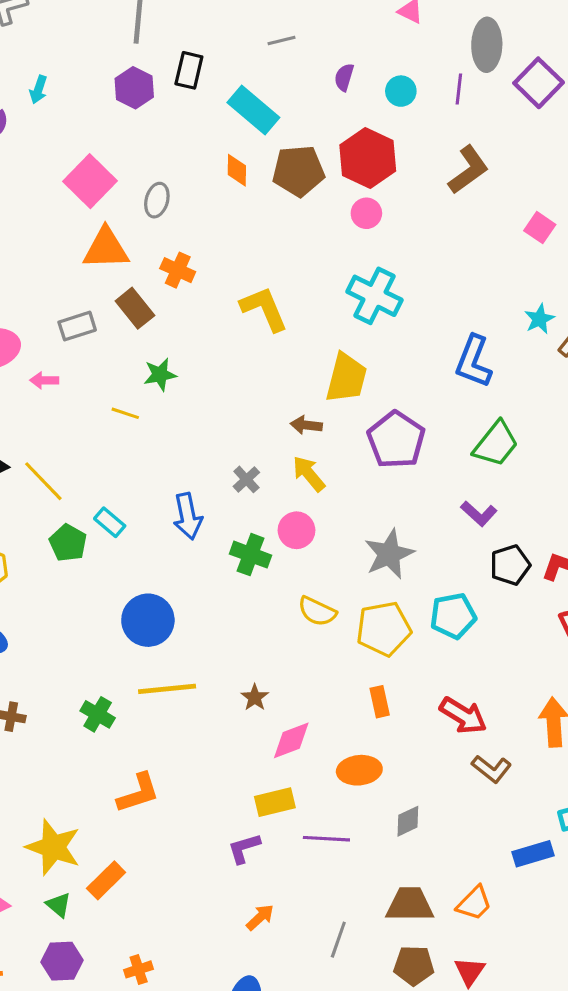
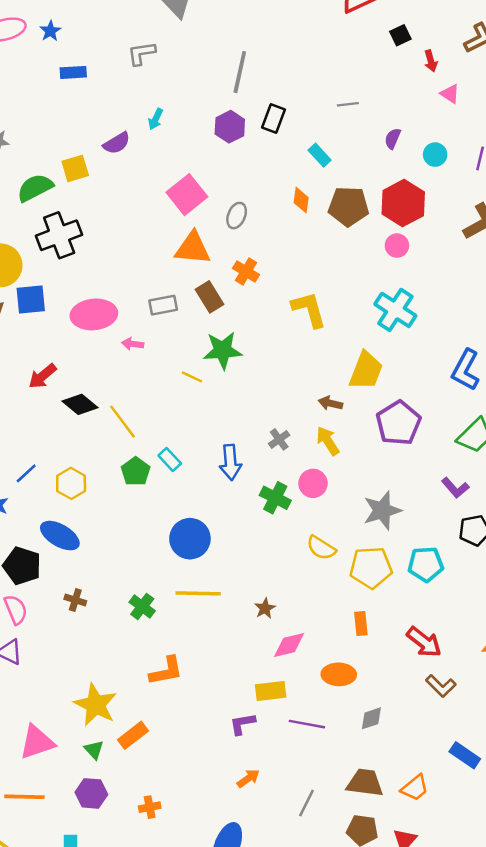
cyan rectangle: (253, 110) -> (320, 155), size x0.6
green star: (160, 375) -> (223, 350), size x1.5
blue rectangle: (533, 854) -> (465, 755), turned 44

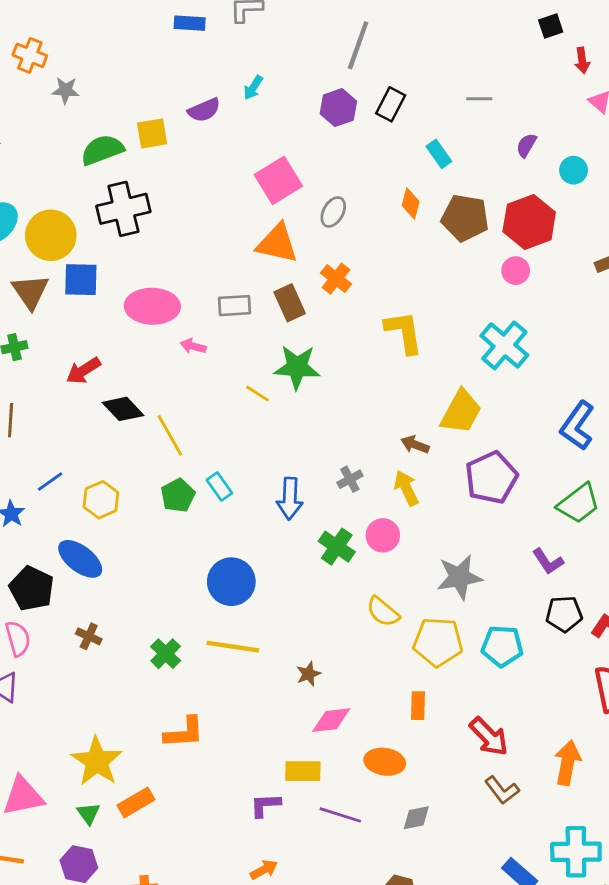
blue rectangle: (73, 72) -> (190, 23), moved

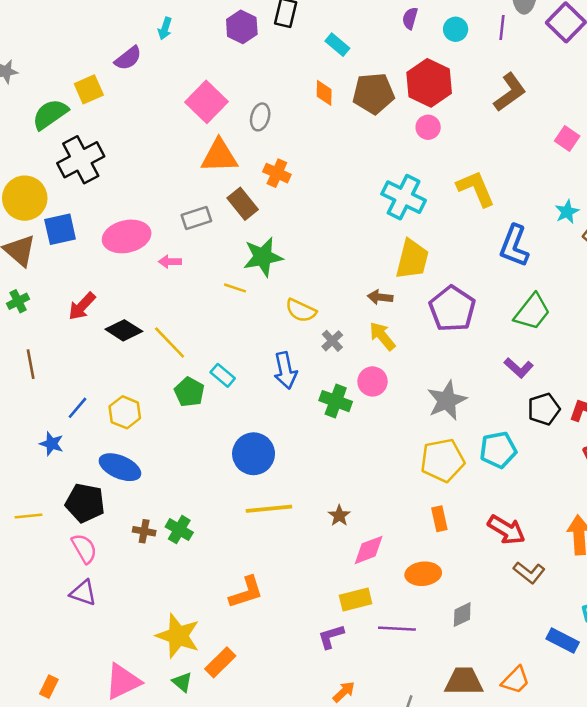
yellow L-shape: (404, 332) -> (476, 189), moved
cyan cross: (504, 345) -> (404, 197), moved
yellow semicircle: (383, 612) -> (301, 310), moved
green cross: (166, 654) -> (179, 530), moved

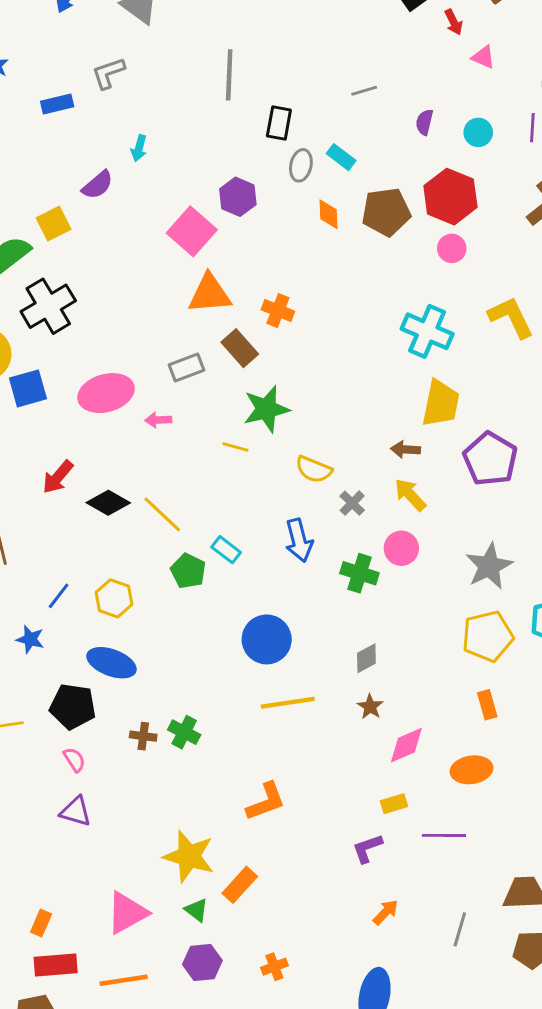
purple hexagon: (242, 27) -> (238, 197), moved
gray ellipse: (260, 117) -> (301, 165), moved
pink semicircle: (84, 548) -> (74, 760), size x0.7
yellow rectangle: (356, 599) -> (394, 804), size x0.7
gray diamond: (462, 615) -> (366, 658), moved

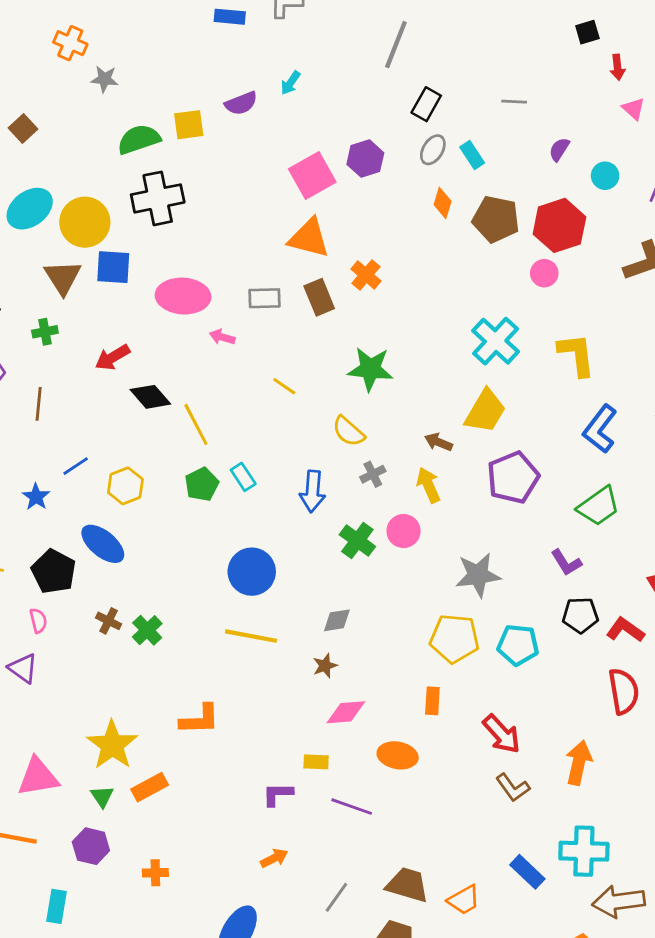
green star: (266, 409) -> (370, 369), moved

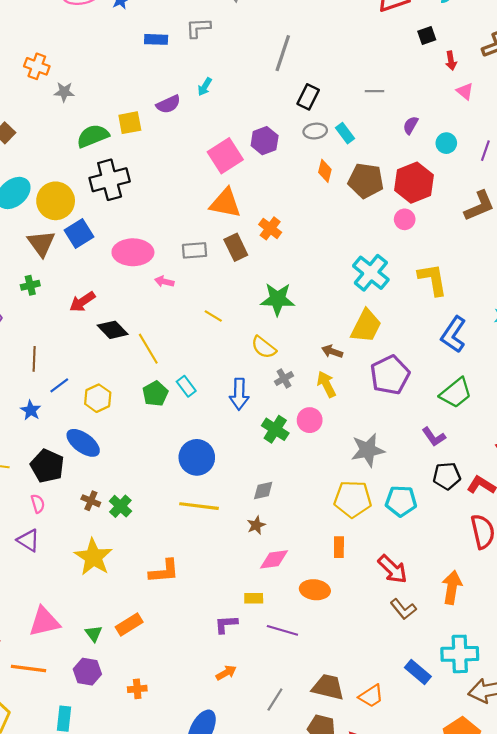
gray ellipse: (433, 150) -> (315, 131), turned 55
blue square: (113, 267) -> (79, 234), turned -32
brown line: (39, 404) -> (34, 359), moved
yellow star: (112, 745) -> (93, 557), moved

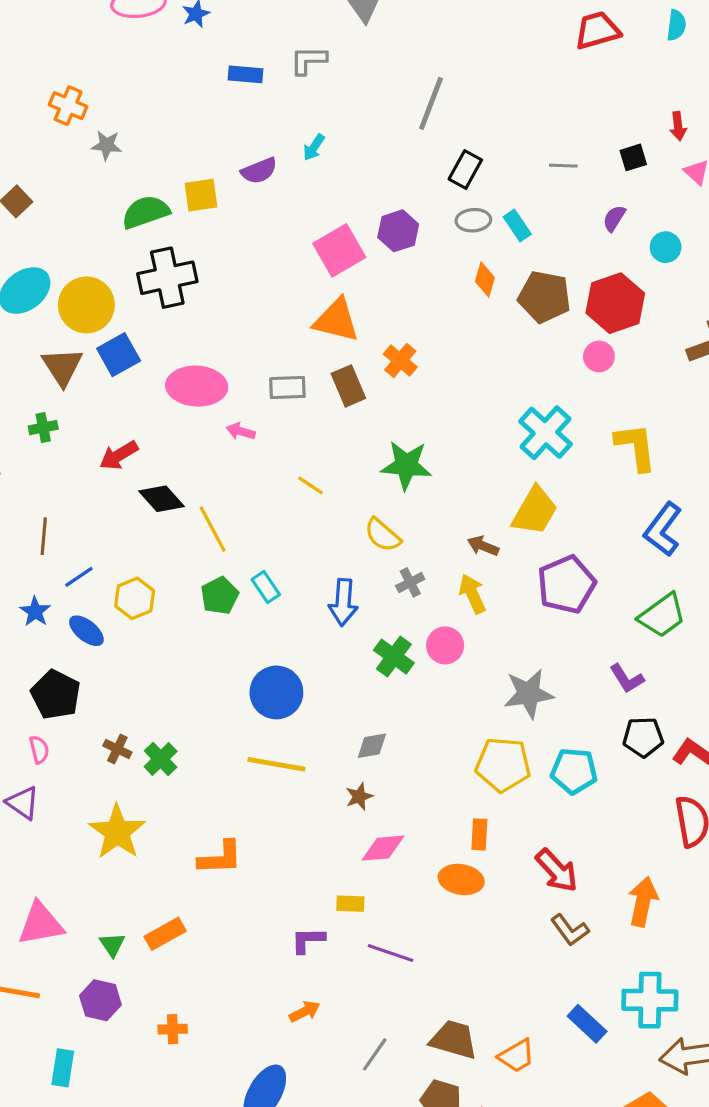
black square: (427, 35) -> (633, 157), moved
blue ellipse: (83, 443) -> (86, 631), moved, size x0.7
orange ellipse: (315, 590) -> (461, 879), moved

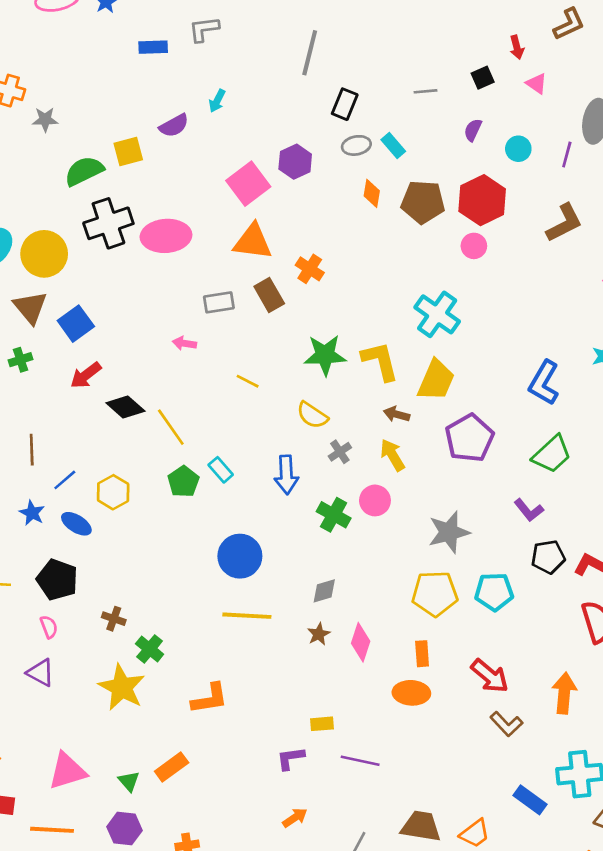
blue square: (119, 355) -> (76, 324), moved
pink ellipse: (197, 386) -> (166, 236), moved
yellow L-shape: (636, 447) -> (380, 361), moved
green cross: (161, 759) -> (150, 649), moved
pink diamond: (383, 848) -> (361, 642), moved, turned -60

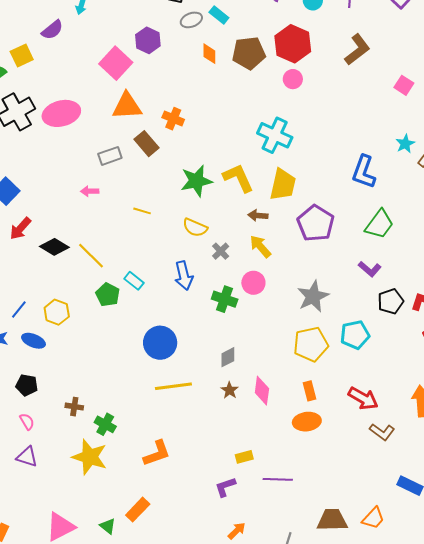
black pentagon: (57, 580) -> (27, 385), size x0.7

